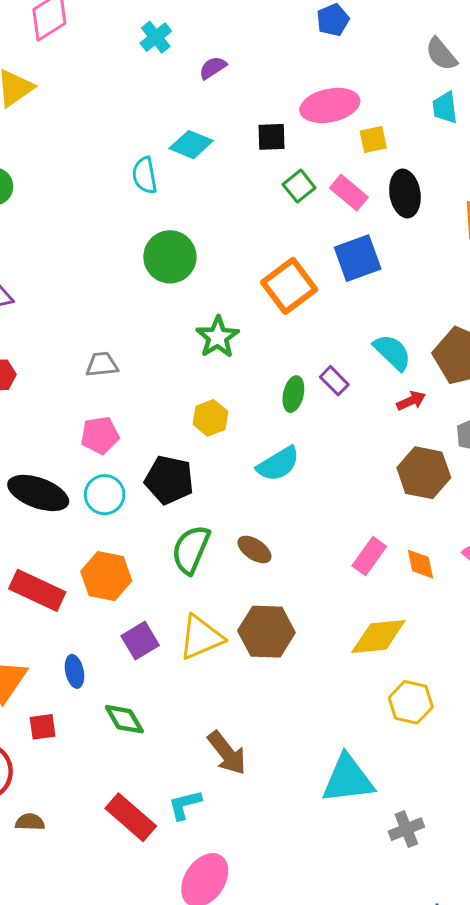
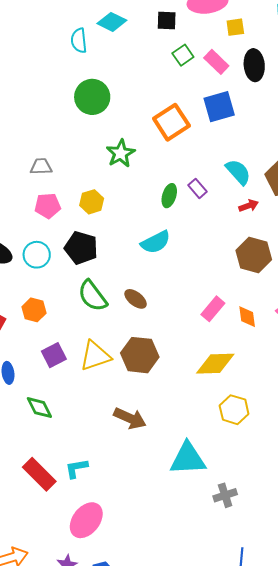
yellow hexagon: (210, 418) -> (92, 202), moved
pink pentagon: (100, 435) -> (48, 206), moved
green semicircle: (191, 549) -> (93, 296), turned -64
orange hexagon: (106, 576) -> (34, 310), size x0.7
brown arrow: (227, 753) -> (130, 418), moved, turned -32

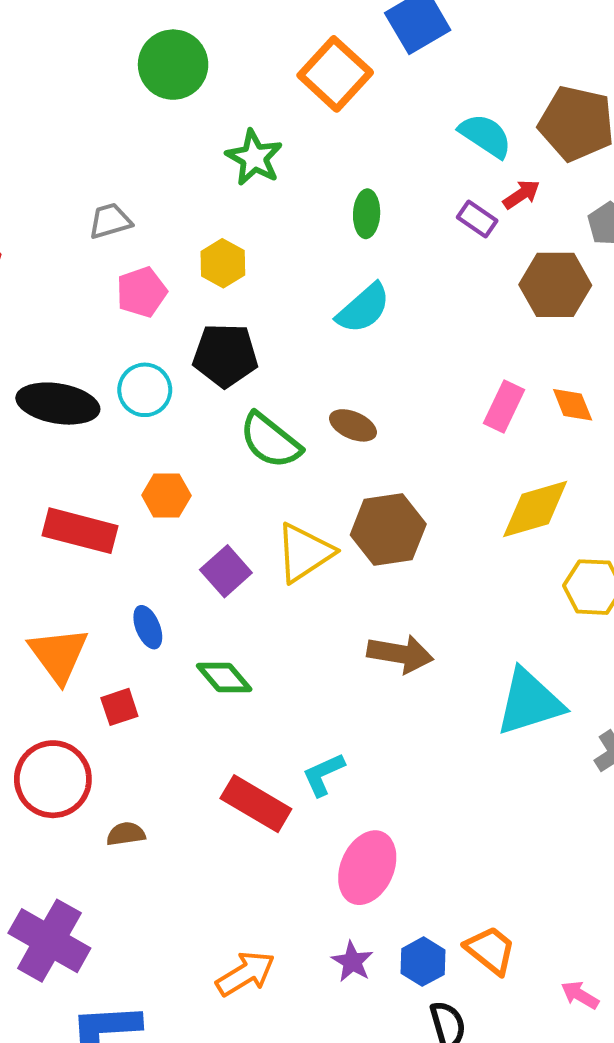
purple rectangle: (197, 188) -> (477, 219), moved

